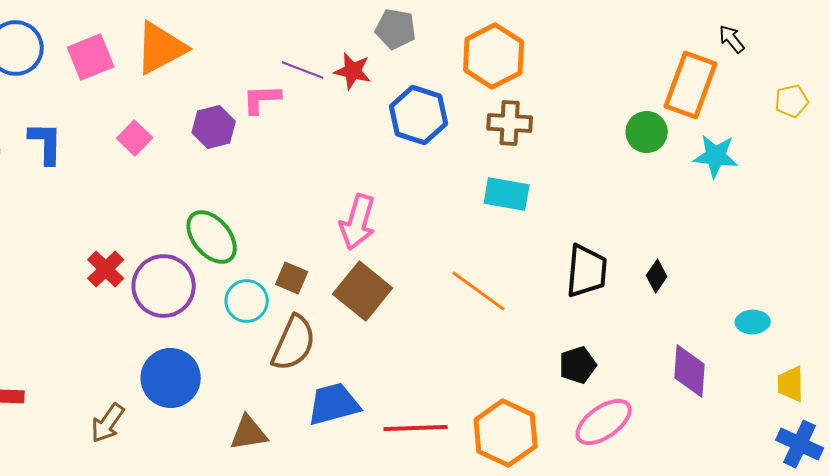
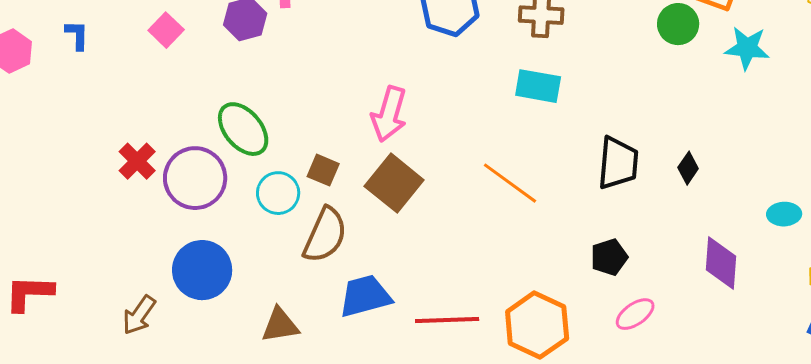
blue L-shape: (46, 143) -> (77, 35), size x0.7
pink ellipse: (604, 422) -> (635, 314), size x0.7

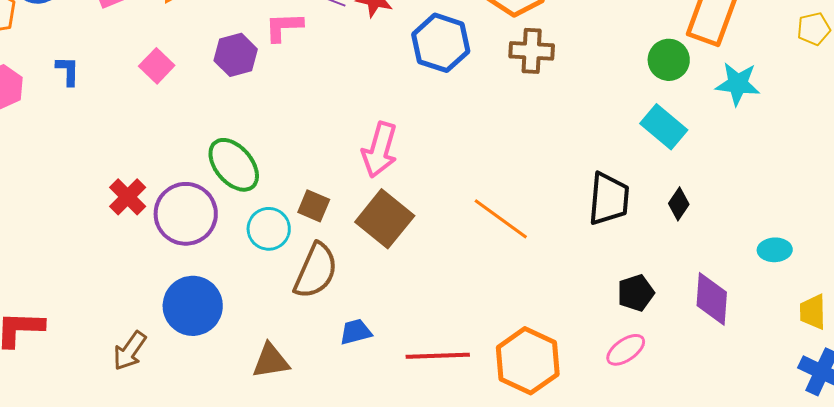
cyan rectangle: (538, 86) -> (664, 127), moved, turned 30
black pentagon: (609, 257) -> (636, 293), moved
blue trapezoid: (365, 296) -> (356, 332), size x0.6

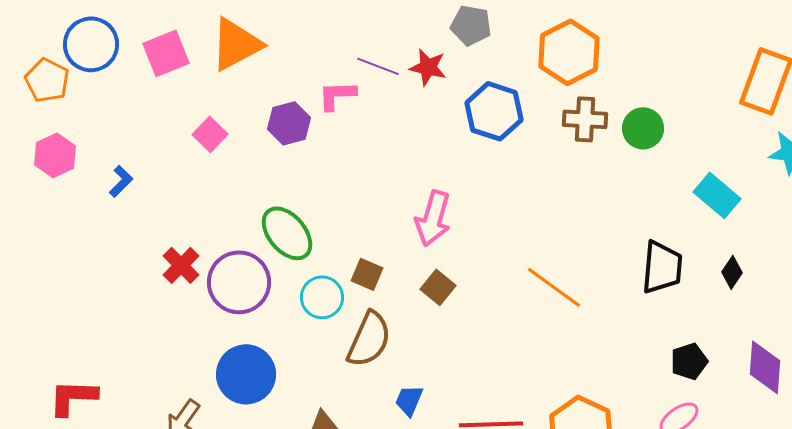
green circle: (669, 60) -> (643, 128), moved
blue L-shape: (68, 71) -> (121, 181), moved, turned 44
brown square: (385, 219) -> (438, 287), size x0.6
blue trapezoid: (356, 332) -> (409, 400), turned -52

